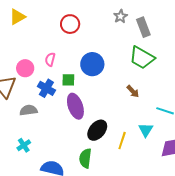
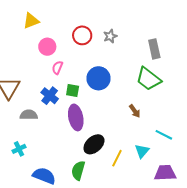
gray star: (120, 16) -> (110, 36), moved
pink circle: (25, 68) -> (47, 47), moved

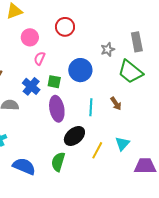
gray star: (110, 36) -> (108, 49), moved
cyan line: (164, 135) -> (91, 107), moved, turned 66

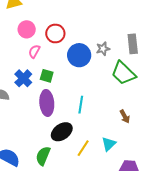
red circle: (65, 27) -> (55, 33), moved
blue circle: (80, 70) -> (79, 55), moved
brown arrow: (116, 104) -> (125, 116), moved

